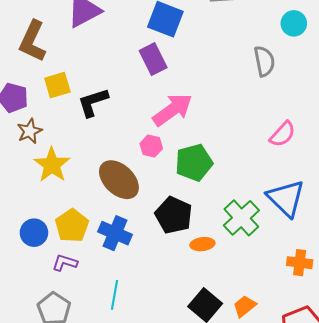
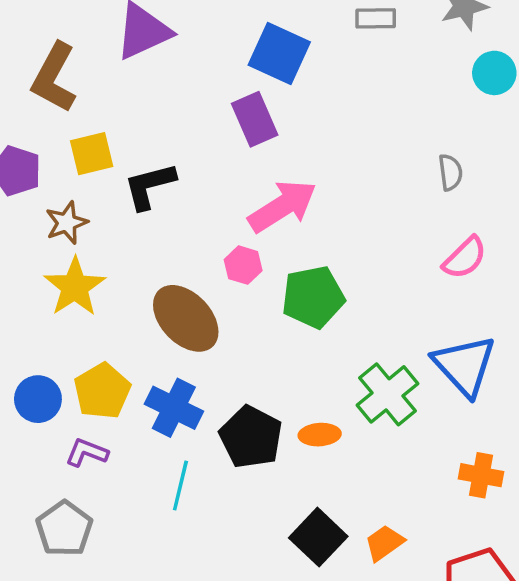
gray semicircle: (264, 61) -> (450, 172), moved, size x0.7
brown star: (30, 131) -> (67, 223), moved
black pentagon: (174, 215) -> (251, 437), moved
cyan line: (115, 295) -> (180, 485), moved

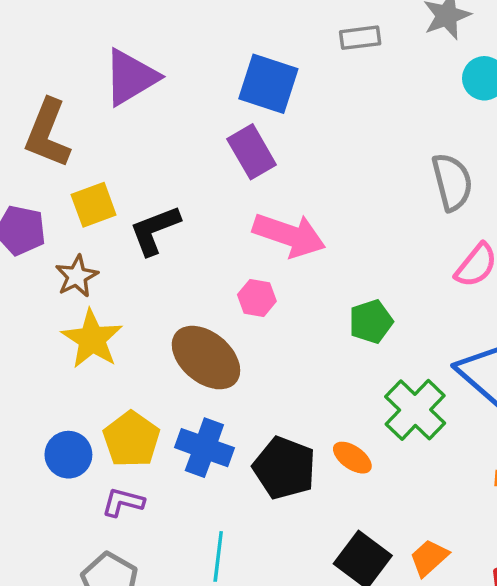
gray semicircle: (450, 172) -> (452, 182), size x1.6
pink arrow: (282, 206) -> (289, 235), turned 58
green pentagon: (313, 297) -> (371, 322), moved, size x0.7
orange ellipse: (320, 435) -> (352, 458), turned 45
cyan line: (180, 485) -> (218, 556), moved

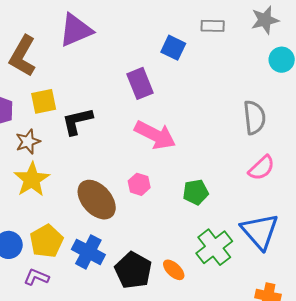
blue square: (268, 84) -> (173, 48), moved, size x0.7
pink hexagon: (257, 298) -> (139, 184), moved

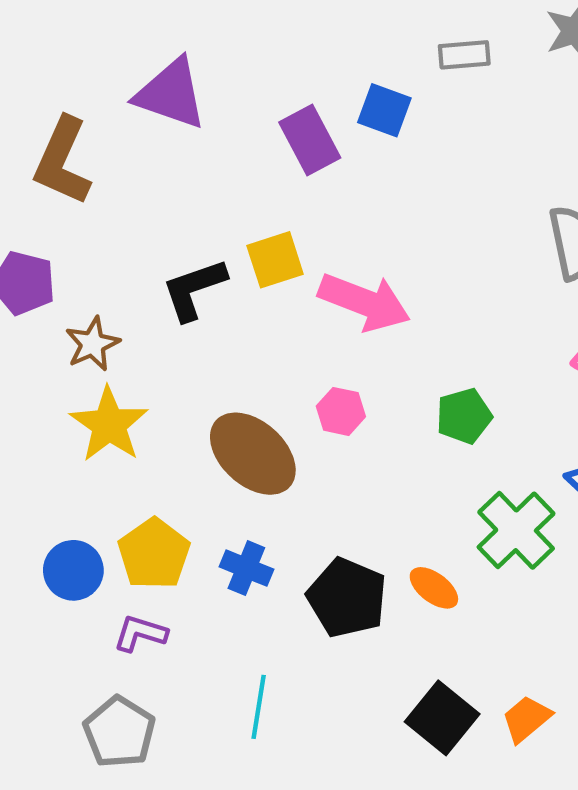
purple triangle: (76, 30) -> (171, 94), turned 48
purple rectangle: (140, 83) -> (310, 140), moved
yellow square: (44, 101) -> (275, 260), moved
blue cross: (88, 252) -> (246, 568), size x0.7

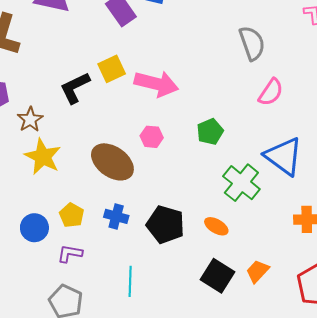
yellow pentagon: (154, 554) -> (72, 215), size x0.7
orange ellipse: (434, 588) -> (216, 226), moved

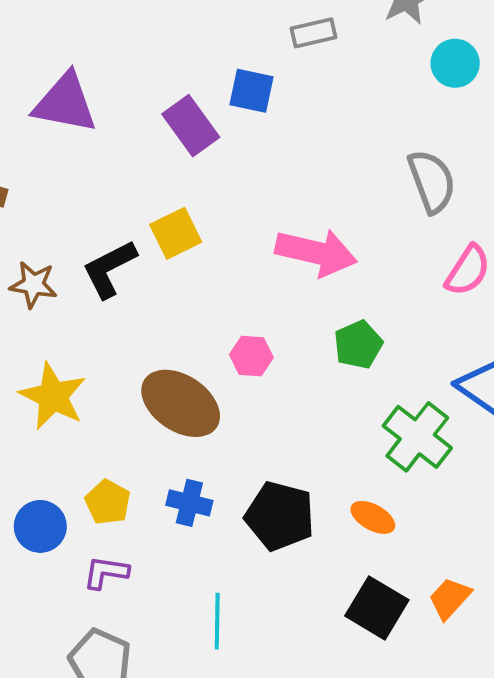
pink arrow: (156, 84) -> (316, 252), moved
brown star: (30, 120) -> (33, 285), moved, turned -30

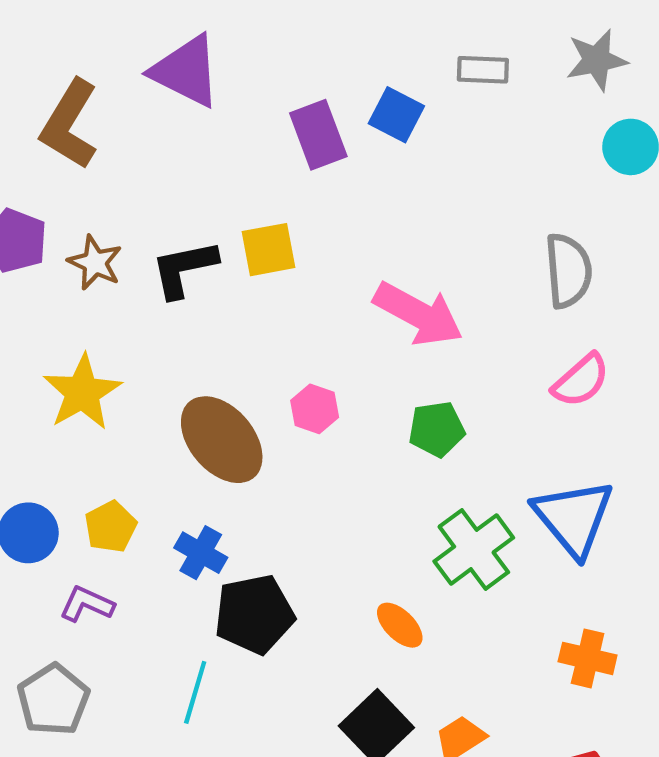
black pentagon: (280, 516) -> (254, 614), moved, turned 30

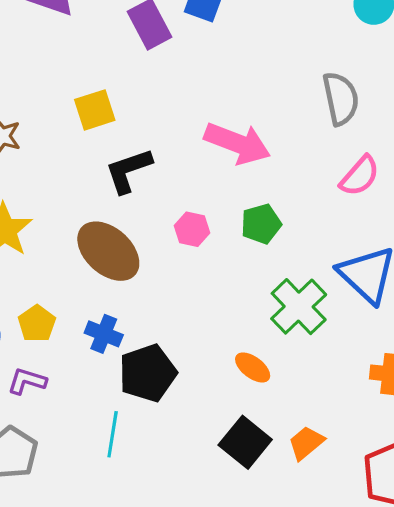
yellow square: (269, 250) -> (95, 110), moved
black L-shape: (184, 269) -> (128, 171), moved
pink hexagon: (315, 409) -> (192, 229), moved

